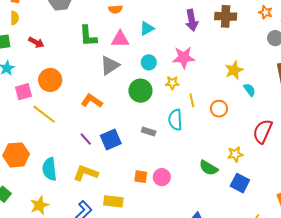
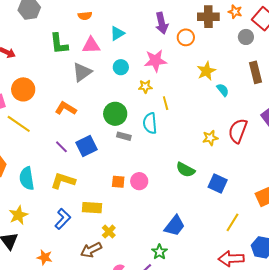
brown cross: (226, 16) -> (208, 17), moved
green circle: (140, 91) -> (115, 114), moved
orange circle: (219, 109) -> (186, 37), moved
yellow star: (235, 154) -> (210, 138), moved

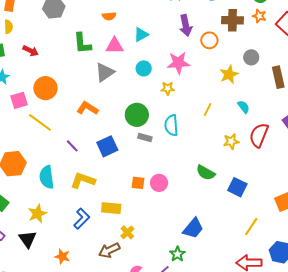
gray circle: (246, 37) -> (251, 57), moved
cyan semicircle: (223, 90) -> (244, 107), moved
yellow line: (166, 103) -> (208, 110), moved, turned 40
purple line: (61, 147) -> (72, 146), moved

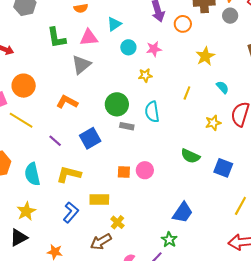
gray circle: (251, 57) -> (230, 16), moved
pink star: (178, 63) -> (154, 49), size x0.7
cyan circle: (144, 68) -> (128, 47), moved
black triangle: (28, 239) -> (19, 238), turned 42

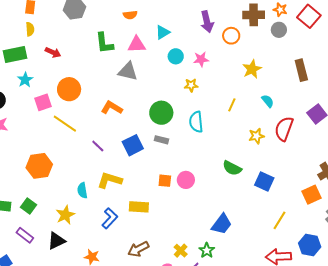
gray triangle: (81, 65) -> (128, 71), turned 50
gray rectangle: (127, 126) -> (161, 140), moved
cyan semicircle: (32, 174) -> (82, 190), moved, size x0.7
yellow cross: (117, 222) -> (181, 251), moved

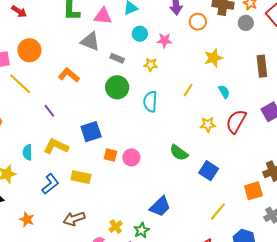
gray rectangle: (161, 140) -> (117, 58), moved
blue square: (133, 145) -> (91, 132), moved

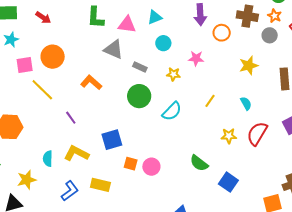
pink star: (164, 40) -> (196, 58), moved
yellow star: (213, 58) -> (249, 65), moved
cyan semicircle: (150, 102) -> (172, 111), turned -140

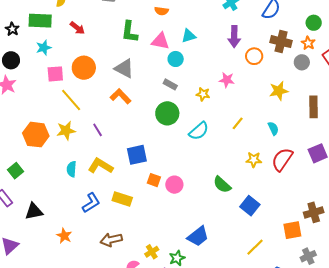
cyan circle: (163, 43) -> (176, 59), moved
gray triangle: (114, 49) -> (124, 68), moved
yellow star: (27, 180) -> (66, 131), moved

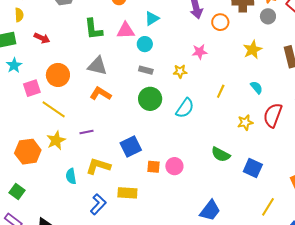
purple line: (98, 130) -> (87, 132), turned -56

